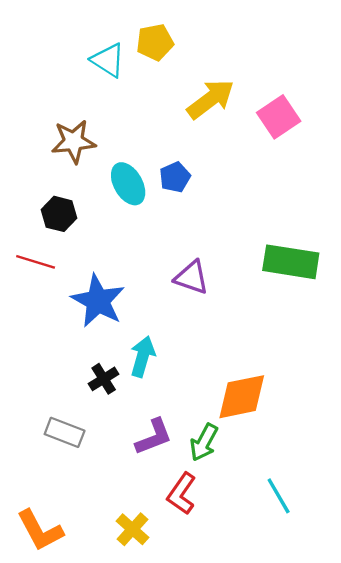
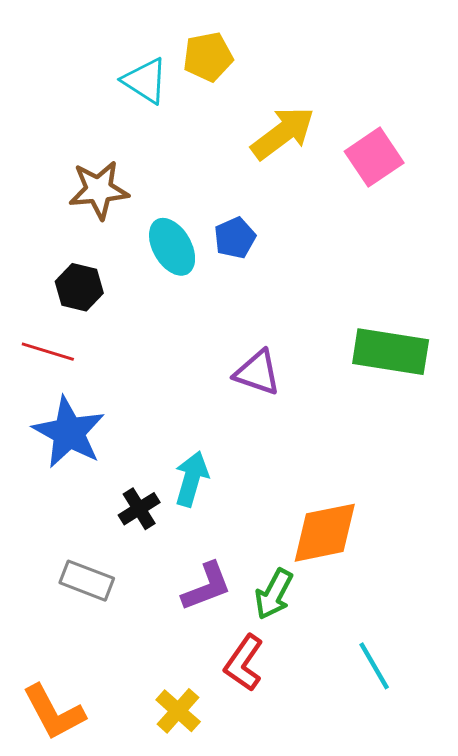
blue star: (98, 301) -> (69, 432), moved

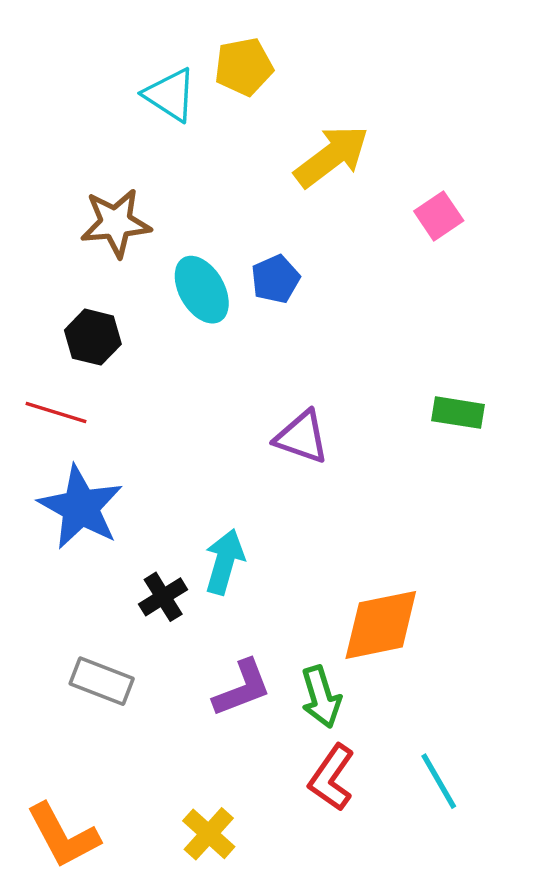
pink square: (374, 157) -> (439, 216), moved, size x0.7
green rectangle: (391, 352) -> (458, 413), size x0.6
green arrow: (274, 594) -> (321, 697), turned -45
red L-shape: (244, 663) -> (332, 778), moved

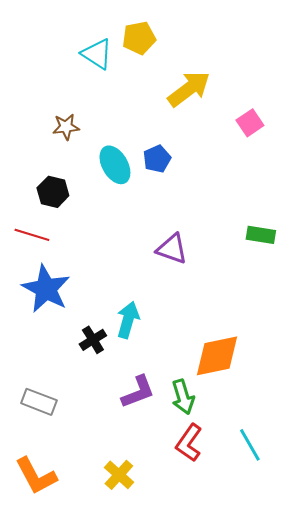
brown star: (116, 223) -> (66, 127), size x0.7
gray rectangle: (102, 681) -> (39, 402), moved

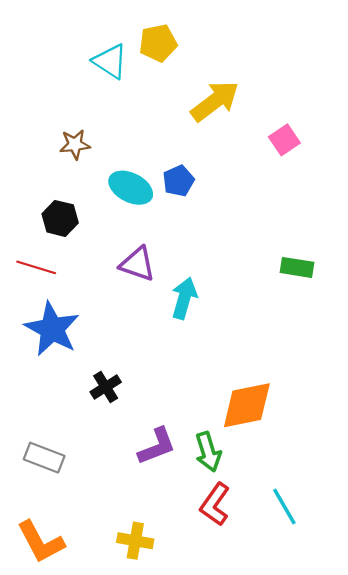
cyan ellipse: (115, 165) -> (131, 188), turned -33
purple triangle: (172, 249) -> (137, 264), moved
cyan arrow: (128, 320) -> (184, 298), moved
yellow cross: (119, 475) -> (135, 541), turned -32

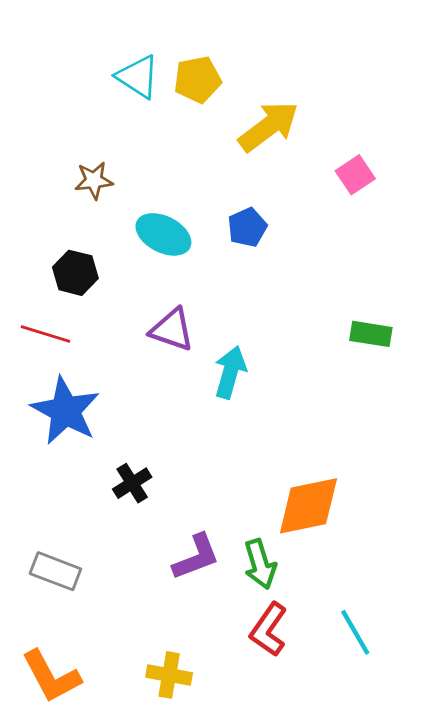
yellow pentagon: (158, 43) -> (198, 80), moved
blue pentagon: (178, 181) -> (247, 227), moved

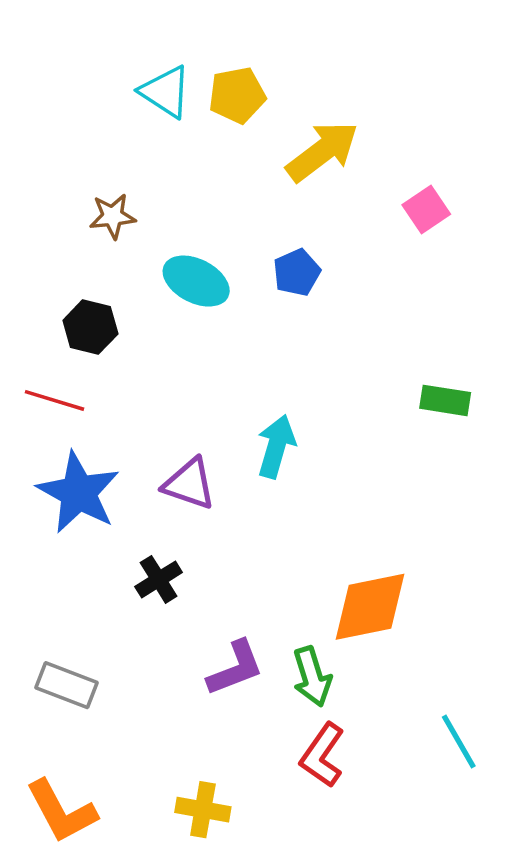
purple triangle: (172, 330) -> (189, 484), moved
cyan line: (355, 632) -> (459, 741), moved

